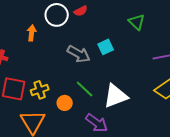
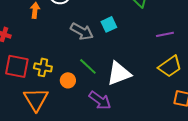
yellow cross: (40, 90) -> (43, 67), turned 30

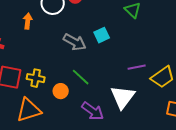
purple line: (165, 34) -> (137, 67), moved
white triangle: (119, 73) -> (123, 97), moved, turned -32
orange triangle: (36, 99) -> (29, 110), turned 44

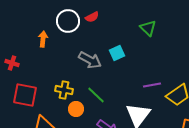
yellow cross: (36, 78) -> (64, 90), moved

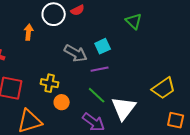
purple line: (152, 85) -> (100, 69), moved
green line: (96, 95) -> (97, 95), moved

